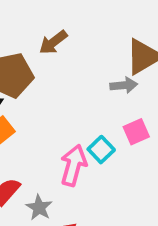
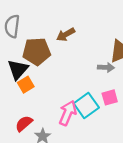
cyan square: (101, 150) -> (86, 106), size x1.5

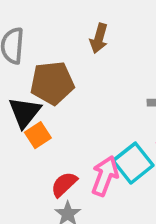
brown arrow: (66, 35) -> (99, 38), moved, turned -42
red semicircle: (24, 124) -> (64, 184), moved

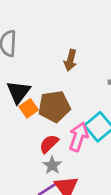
brown arrow: (99, 38) -> (70, 60), moved
brown pentagon: (52, 83) -> (54, 107), moved

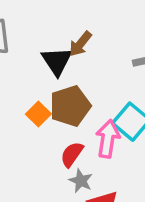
brown arrow: (70, 60) -> (80, 44), turned 35
black triangle: (19, 92) -> (57, 61), moved

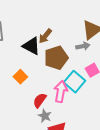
black triangle: (57, 61) -> (31, 46), turned -30
brown pentagon: (70, 106) -> (56, 58), moved

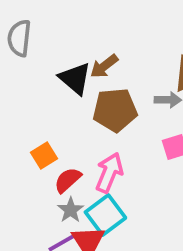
orange square: (20, 77) -> (44, 156), moved
cyan square: (75, 82) -> (105, 215), moved

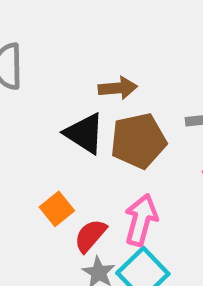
brown arrow: (104, 66) -> (118, 88), turned -140
black triangle: (75, 78) -> (84, 133), moved

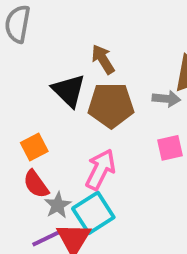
brown arrow: (118, 88) -> (103, 59), turned -128
red semicircle: (90, 236) -> (36, 184), moved, turned -88

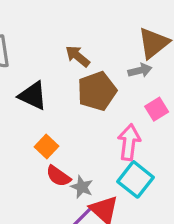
black triangle: (69, 91) -> (33, 96), moved
pink arrow: (100, 169) -> (129, 142), moved
cyan square: (93, 213) -> (135, 179), moved

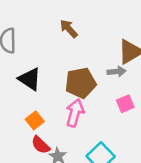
brown arrow: (78, 56) -> (69, 29), moved
pink arrow: (129, 142) -> (75, 113), moved

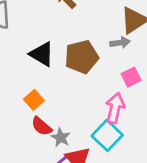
black triangle: (30, 79) -> (42, 54), moved
pink arrow: (75, 113) -> (115, 108), moved

